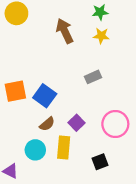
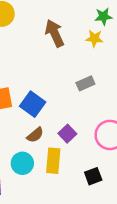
green star: (100, 12) -> (103, 16), moved

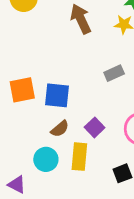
blue square: (33, 104) -> (57, 95), turned -30

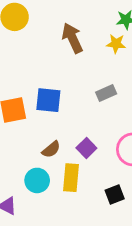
blue square: (57, 95) -> (48, 100), moved

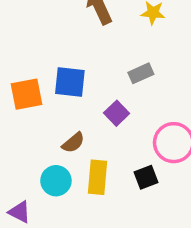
purple square: (86, 148) -> (117, 113), moved
black square: (115, 195) -> (146, 177), moved

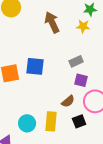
purple square: (117, 113) -> (81, 80), moved, turned -32
brown semicircle: (73, 143) -> (68, 101), moved

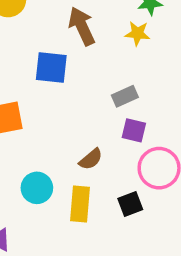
blue square: (35, 66) -> (51, 68), moved
brown semicircle: (68, 101) -> (91, 159), moved
cyan circle: (27, 123) -> (37, 188), moved

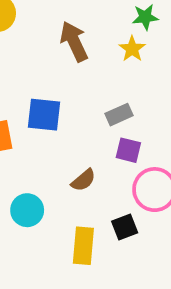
yellow star: (137, 33) -> (132, 49), turned 30
blue square: (51, 68) -> (44, 115), moved
yellow rectangle: (80, 204) -> (83, 246), moved

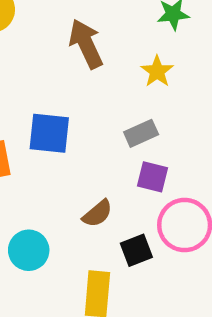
yellow star: (132, 49) -> (157, 71), moved
black square: (125, 227) -> (136, 250), moved

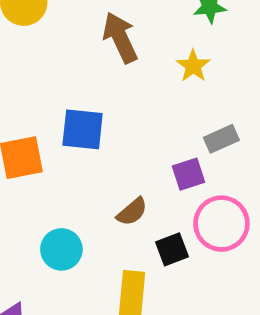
gray rectangle: (141, 133) -> (221, 139), moved
purple square: (153, 177) -> (189, 174), turned -32

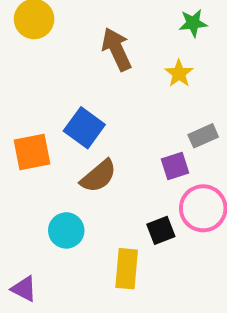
blue square: (83, 129) -> (84, 128), turned 30
brown semicircle: (132, 212) -> (98, 176), moved, size x1.4

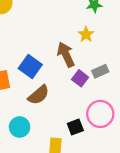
brown arrow: (117, 49) -> (66, 55), moved
purple square: (175, 166) -> (80, 78), moved, turned -35

